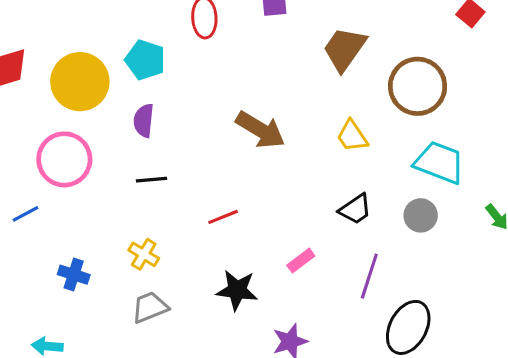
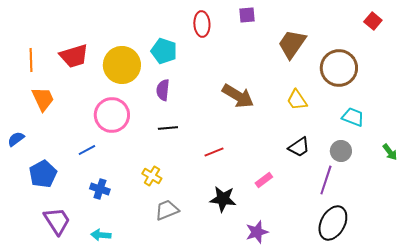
cyan trapezoid: (439, 163) -> (353, 117), size x0.7
yellow cross: (144, 254) -> (152, 176), moved
blue cross: (74, 275) -> (100, 189), moved
purple line: (369, 276) -> (326, 180), moved

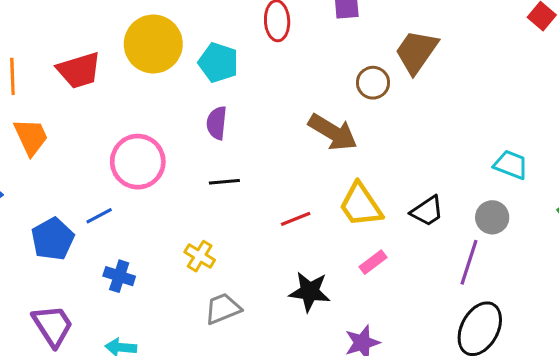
yellow circle: (122, 65) -> (153, 44), moved
brown circle: (339, 68) -> (373, 83), moved, size x0.6
yellow trapezoid: (297, 100) -> (361, 205), moved, size x1.4
blue pentagon: (43, 174) -> (53, 239), moved

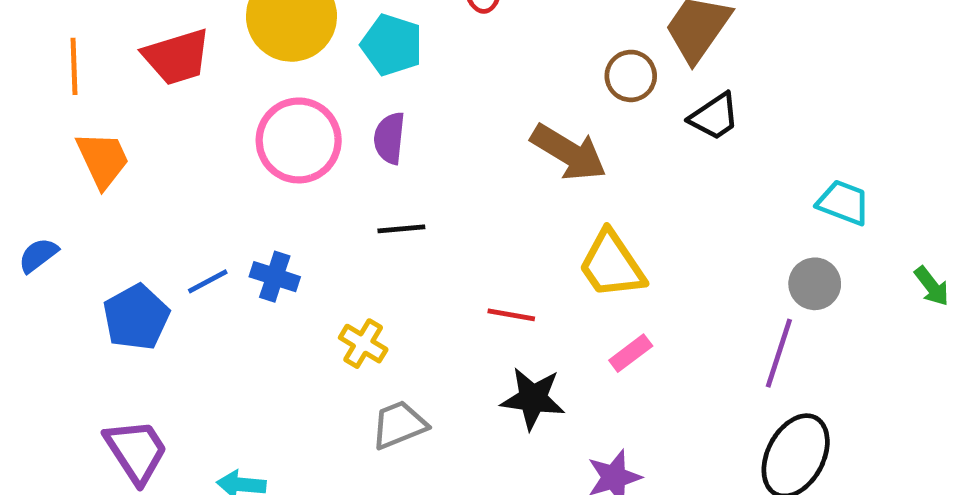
pink circle: (138, 162) -> (299, 140), moved
black trapezoid: (427, 211) -> (714, 117), moved
red line: (296, 219) -> (511, 315), moved, turned 32
blue cross: (119, 276) -> (275, 277), moved

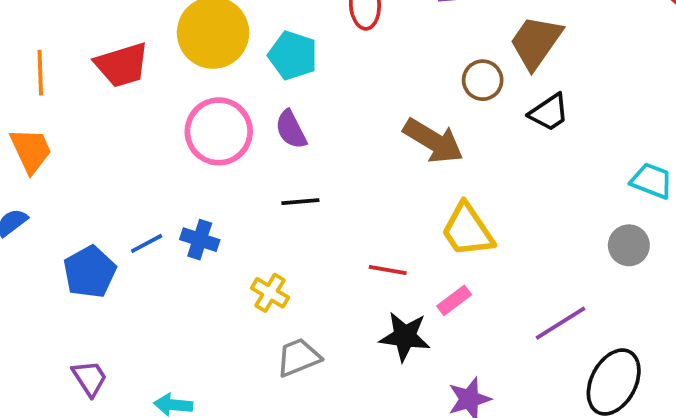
purple semicircle: (389, 138) -> (291, 130), turned -33
orange trapezoid: (103, 160) -> (31, 150), moved
pink rectangle: (631, 353) -> (454, 300), moved
purple line: (779, 353) -> (560, 323), moved, turned 40
purple trapezoid: (136, 451) -> (90, 378), size x0.7

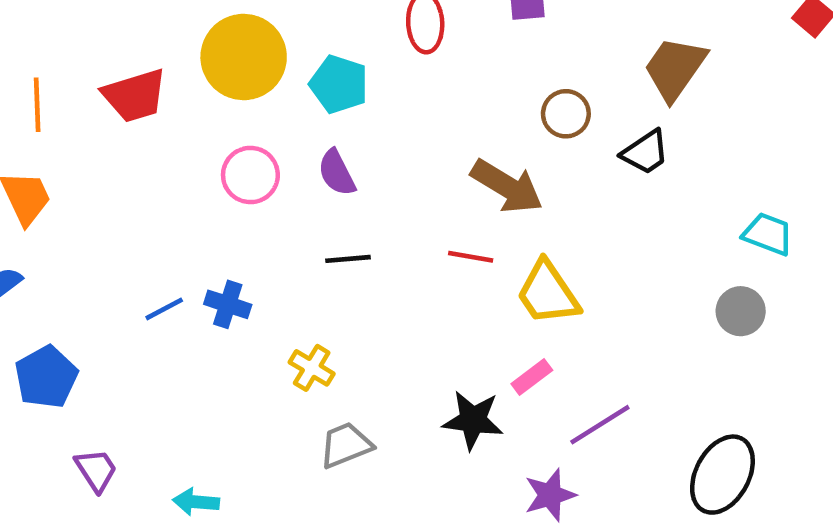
brown trapezoid: (536, 42) -> (675, 68), moved
pink circle: (219, 131) -> (250, 175), size x0.7
red line: (388, 270) -> (471, 257), moved
blue pentagon: (90, 272) -> (46, 377), moved
purple line: (560, 323) -> (600, 425), moved

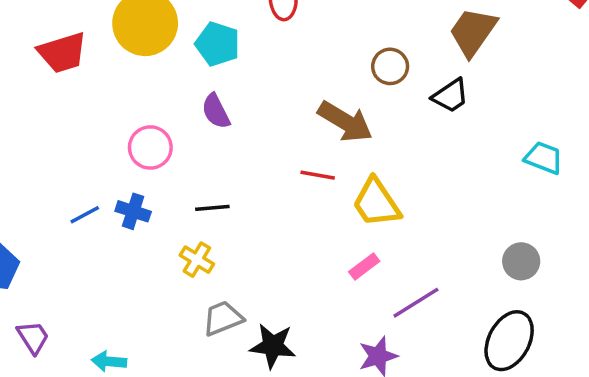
pink circle: (250, 175) -> (150, 147), moved
black line: (348, 259) -> (212, 208), moved
gray circle: (741, 311) -> (521, 261), moved
black star: (473, 420) -> (273, 346), moved

